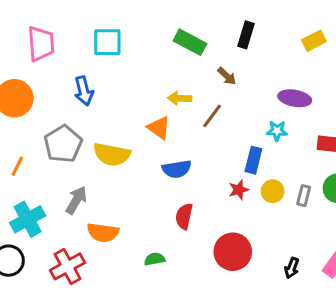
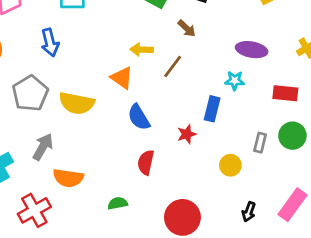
blue semicircle: (177, 169) -> (139, 117), turned 68
red star: (239, 190) -> (187, 134), moved
yellow circle: (273, 191) -> (230, 165), moved
red circle: (233, 252) -> (182, 217), moved

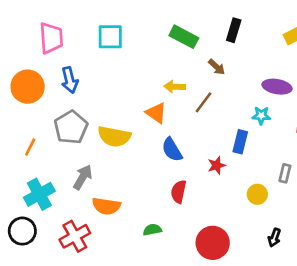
blue arrow: (50, 43) -> (70, 80), moved

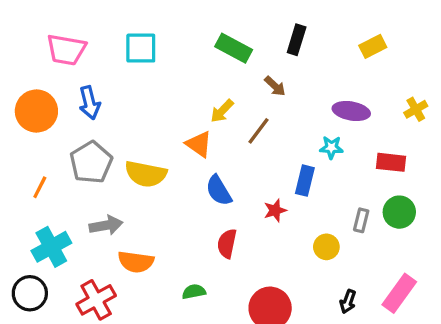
pink trapezoid: (51, 38) -> (66, 50), turned 104
yellow arrow: (175, 87) -> (222, 111), turned -48
gray arrow: (83, 177) -> (106, 225), turned 50

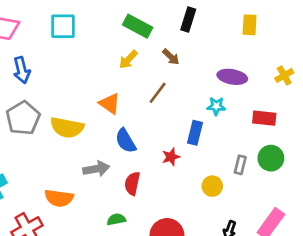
yellow rectangle: (373, 46) -> (250, 25), turned -60
yellow arrow: (222, 111) -> (128, 59), moved
gray arrow: (106, 225) -> (96, 169), moved
green semicircle: (194, 292) -> (116, 219), moved

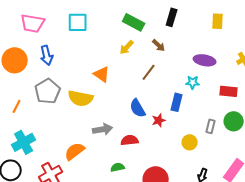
orange triangle: (110, 103) -> (102, 74), moved
blue semicircle: (126, 141) -> (138, 108), moved
red semicircle: (132, 183) -> (130, 140), turned 72
orange semicircle: (59, 198) -> (75, 151), turned 135

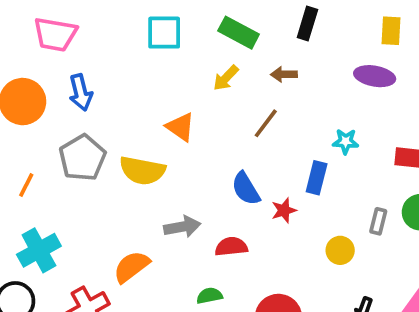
cyan square: (78, 22) -> (164, 33), moved
brown arrow: (159, 45) -> (284, 74), turned 136
purple ellipse: (205, 60) -> (375, 76), moved

